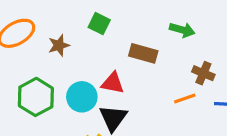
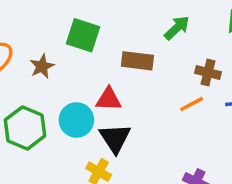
green square: (99, 24) -> (83, 35), size x1.4
green arrow: (182, 30) -> (177, 28), turned -50

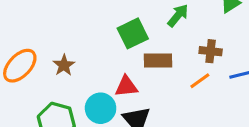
green square: (83, 35) -> (133, 33), moved, turned -36
brown rectangle: (137, 61) -> (158, 60), moved

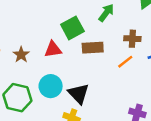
red triangle: (126, 86) -> (53, 49), moved

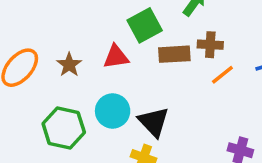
brown cross: (132, 39) -> (210, 45), moved

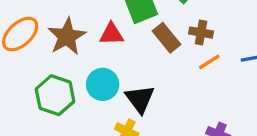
brown rectangle: (174, 54) -> (166, 38), turned 48
brown star: (69, 65) -> (67, 36), size x1.6

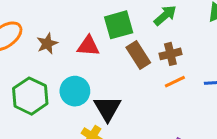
brown cross: (201, 33) -> (170, 54), turned -30
brown star: (67, 36) -> (47, 44), size x0.6

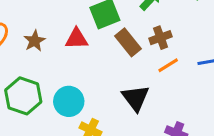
cyan circle: (75, 91) -> (69, 101), moved
black triangle: (108, 108) -> (136, 98), moved

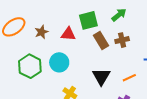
orange line: (168, 65) -> (129, 78), moved
cyan circle: (69, 101) -> (59, 62), moved

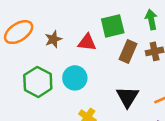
green arrow: (119, 15) -> (151, 20), turned -63
brown rectangle: (101, 40) -> (128, 51), turned 54

